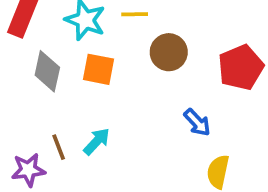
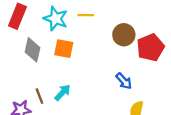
brown circle: (169, 52) -> (124, 35), moved

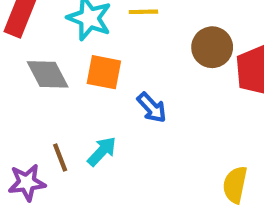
gray diamond: (33, 50) -> (48, 74), turned -40
blue arrow: (124, 81) -> (152, 108), moved

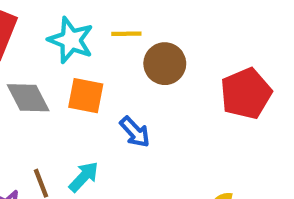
brown circle: (212, 47) -> (165, 64), moved

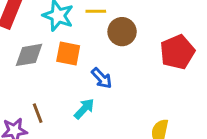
gray diamond: (28, 98) -> (29, 55), turned -72
cyan arrow: (84, 177) -> (84, 109), moved

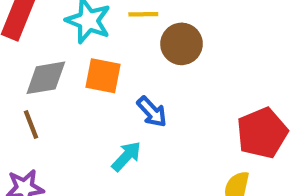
red pentagon: (177, 52) -> (262, 133), moved
brown line: (38, 113) -> (31, 124), moved

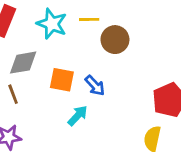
orange square: (103, 76) -> (62, 80), moved

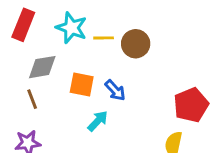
yellow line: (89, 19) -> (104, 38), moved

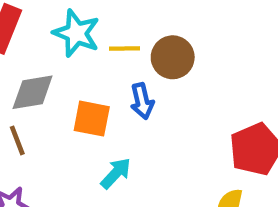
blue arrow: (115, 90) -> (142, 101), moved, turned 30

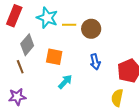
gray diamond: (33, 92) -> (27, 45), turned -40
blue arrow: (142, 101) -> (95, 62), moved

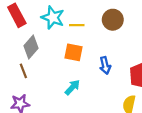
red rectangle: (14, 16) -> (17, 15), turned -50
brown circle: (91, 29) -> (113, 20), moved
orange square: (54, 57) -> (74, 52), moved

